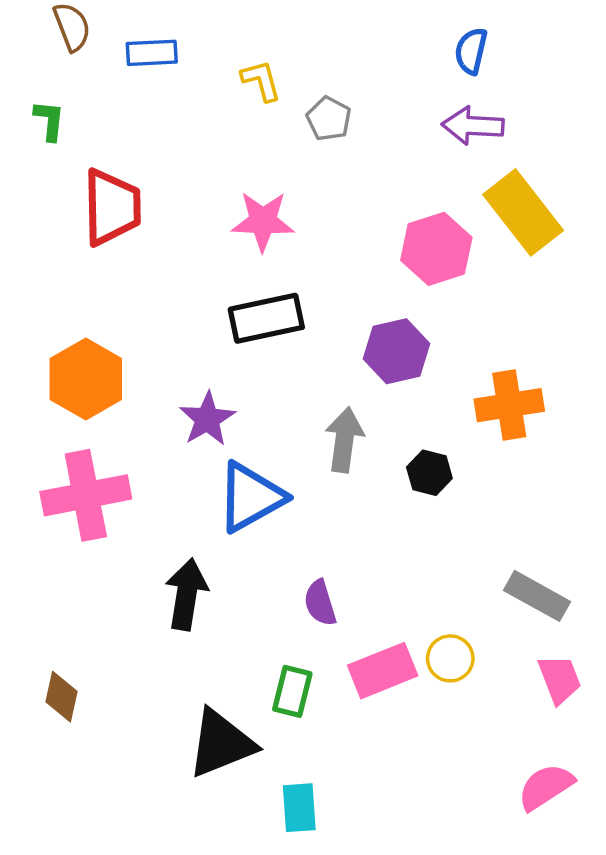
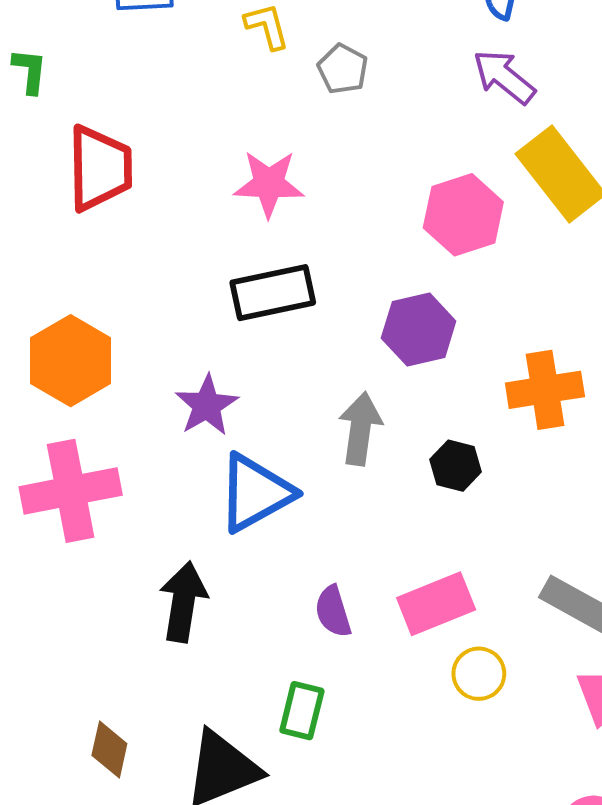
purple arrow: (473, 126) -> (504, 77), turned 36
pink rectangle: (383, 671) -> (436, 604), moved
brown diamond: (62, 697) -> (109, 750), moved

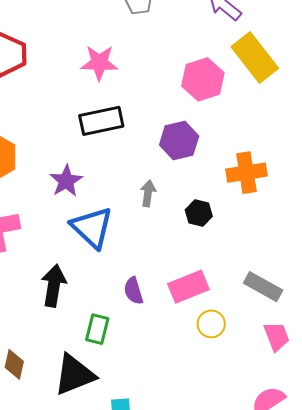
gray arrow: (360, 429) -> (148, 193), size x0.7
blue triangle: (255, 493) -> (92, 228), turned -48
green rectangle: (302, 711) -> (97, 329), moved

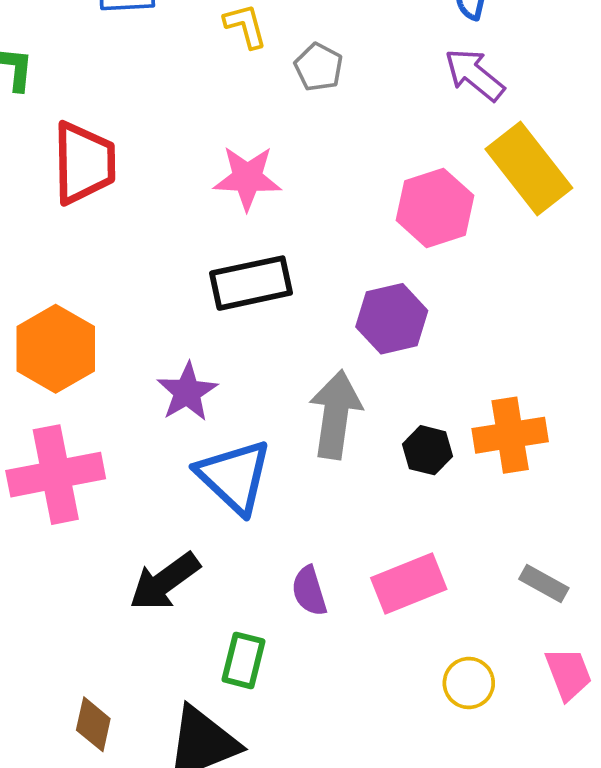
orange cross: (246, 173) -> (510, 435), moved
gray arrow: (148, 193) -> (335, 414), size x1.8
black arrow: (54, 286) -> (165, 582), turned -135
gray rectangle: (263, 287) -> (544, 583), size x0.7
yellow circle: (211, 324) -> (469, 683), moved

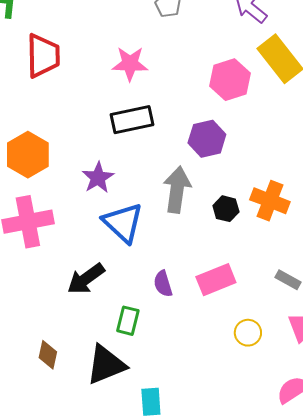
orange cross: (510, 435) -> (270, 201), turned 30

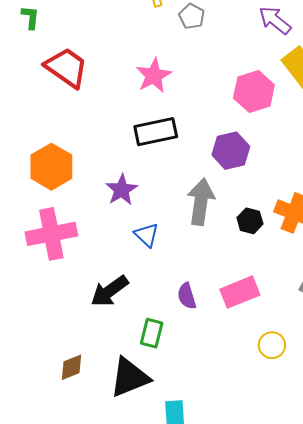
red trapezoid: (43, 56) -> (66, 67), turned -54
pink star: (130, 64) -> (154, 75), turned -30
blue triangle: (123, 223) -> (147, 235), size x0.6
brown diamond: (48, 355) -> (71, 367), turned 56

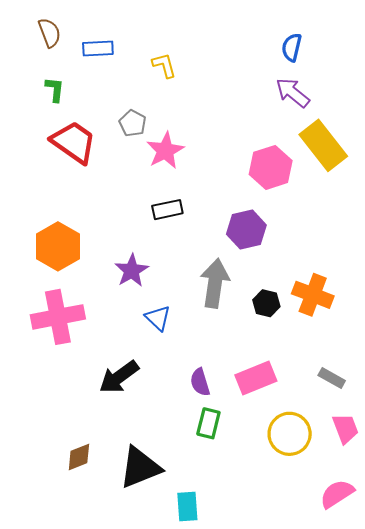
gray pentagon: (192, 16) -> (133, 123), moved
green L-shape: (30, 17) -> (55, 89), moved
black rectangle: (156, 132) -> (167, 210), size x0.7
green rectangle: (152, 333) -> (208, 423), moved
yellow circle: (272, 345) -> (290, 434), size x1.5

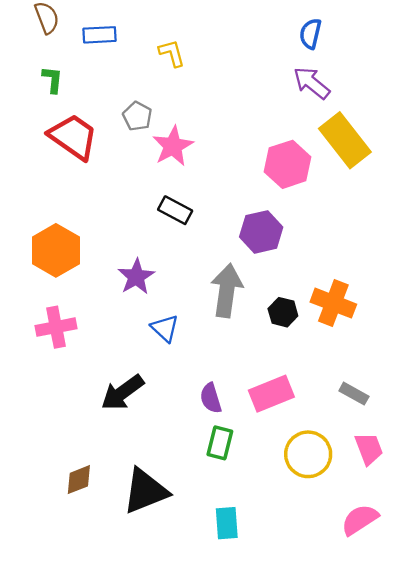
black rectangle: (167, 210) -> (175, 210), turned 40
pink cross: (58, 317) -> (56, 327), size x0.7
cyan rectangle: (187, 506) -> (227, 523), moved

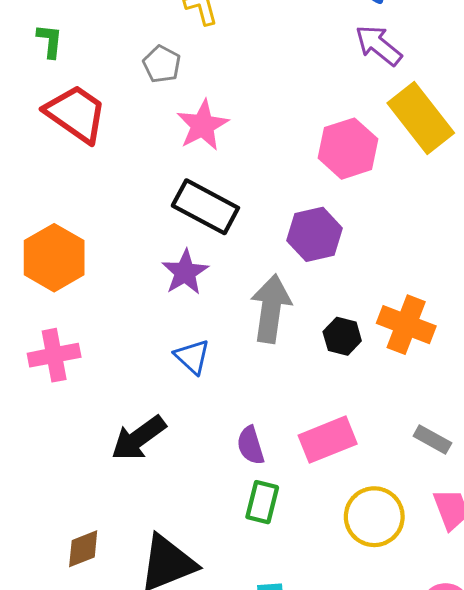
gray pentagon: (137, 116) -> (162, 64), moved
black rectangle: (175, 210) -> (205, 207), size x1.5
purple star: (136, 277) -> (185, 272), moved

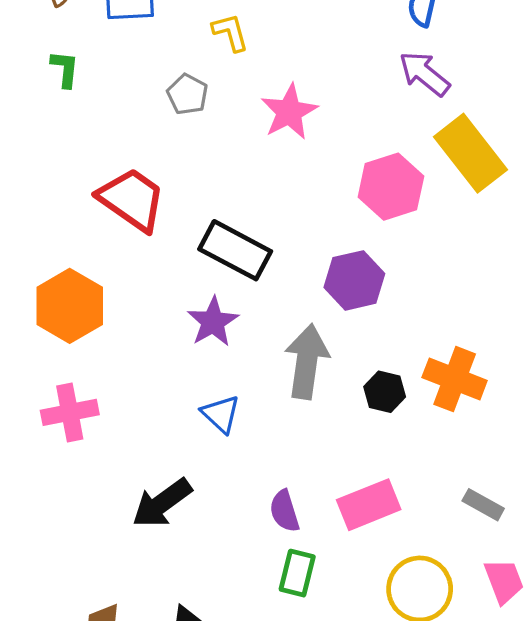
red trapezoid: (76, 114) -> (132, 199), moved
pink star: (203, 125) -> (289, 112), moved

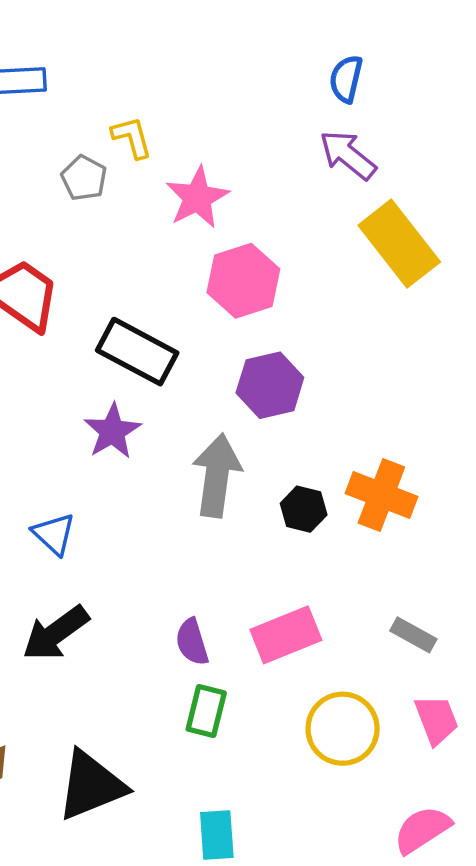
yellow L-shape: (230, 32) -> (132, 137), moved
pink hexagon: (391, 187) -> (243, 281), moved
blue triangle: (221, 414) -> (54, 534), moved

